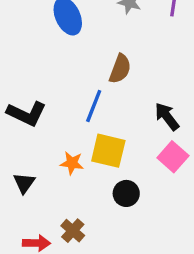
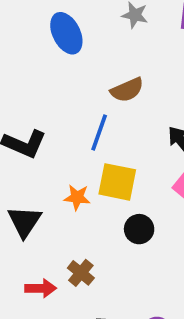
brown semicircle: (120, 69) -> (127, 90), turned 48
black triangle: (24, 183) -> (24, 222), size x1.4

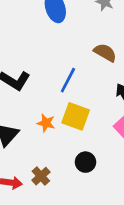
brown semicircle: (127, 90) -> (105, 53), moved, turned -135
black circle: (139, 229) -> (86, 162), moved

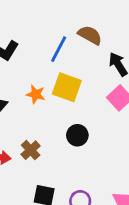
brown semicircle: (105, 53) -> (90, 35), moved

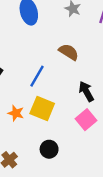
brown semicircle: (90, 35) -> (69, 52), moved

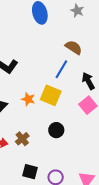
blue line: (37, 76) -> (61, 69), moved

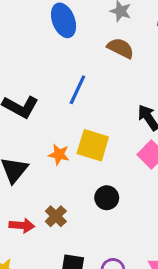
brown semicircle: (74, 47) -> (121, 48), moved
blue line: (61, 69) -> (77, 90), moved

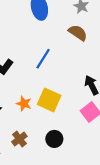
brown cross: (56, 216) -> (19, 139), moved

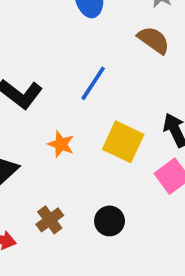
yellow square: (49, 100) -> (123, 142), moved
orange star: (24, 104) -> (61, 144), moved

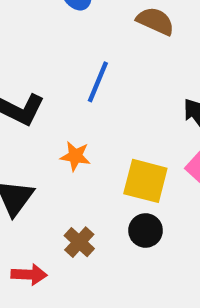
yellow square: (123, 142) -> (145, 181), moved

